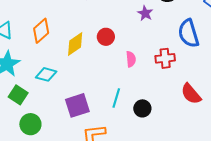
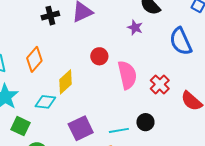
yellow diamond: (75, 44) -> (66, 82), moved
red cross: (165, 58) -> (160, 84), moved, turned -30
pink semicircle: (131, 59) -> (127, 75), size x1.8
cyan line: (116, 98) -> (119, 130), moved, turned 72

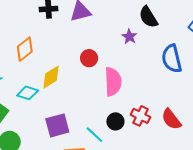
red cross: (160, 84) -> (140, 116), moved, turned -30
black circle: (145, 122) -> (115, 121), moved
cyan line: (119, 130) -> (94, 135), turned 42

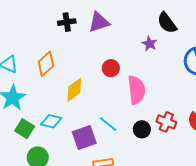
cyan diamond: (28, 93) -> (51, 121), moved
cyan line: (94, 135) -> (108, 124), moved

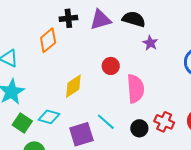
black semicircle: (167, 23) -> (134, 19), moved, turned 140
orange diamond: (46, 64) -> (48, 40), moved

